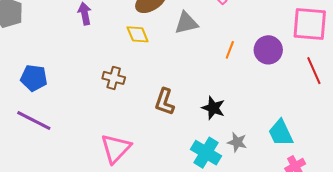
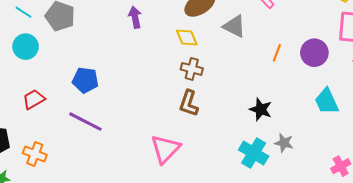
gray triangle: (186, 23) -> (234, 26), turned 40
brown cross: (114, 78) -> (192, 69), moved
brown L-shape: (165, 102) -> (189, 103), moved
cyan trapezoid: (281, 133) -> (327, 101), moved

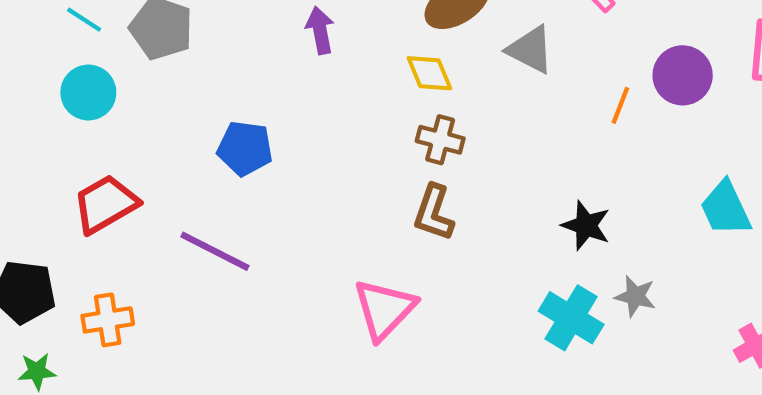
purple circle: (314, 53) -> (683, 75), moved
blue pentagon: (85, 80) -> (245, 148), moved
red trapezoid: (34, 99) -> (106, 204), size x1.4
orange cross: (35, 154) -> (108, 320), turned -30

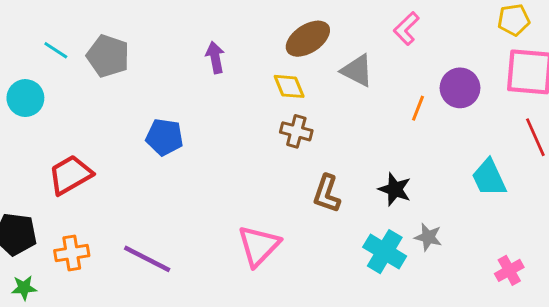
cyan circle: (88, 93) -> (25, 98), moved
brown L-shape: (434, 213) -> (327, 194), moved
purple line: (215, 251) -> (147, 259), moved

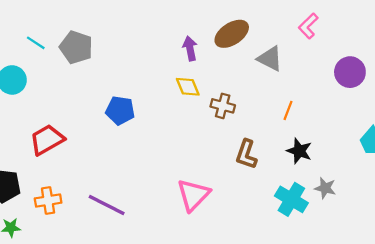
purple arrow: (215, 57) -> (190, 48), moved
yellow diamond: (289, 86) -> (188, 87), moved
orange line: (418, 108) -> (288, 110), moved

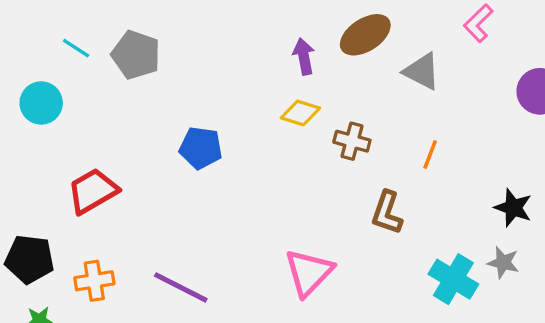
yellow diamond: (188, 87) -> (300, 113), turned -50
orange line: (288, 110) -> (430, 154), moved
black star: (299, 151) -> (513, 208), moved

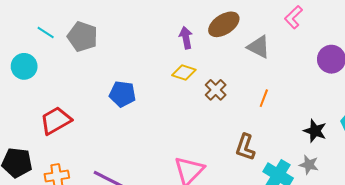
brown cross: (352, 141) -> (216, 90), turned 30
brown L-shape: (387, 213) -> (245, 147), moved

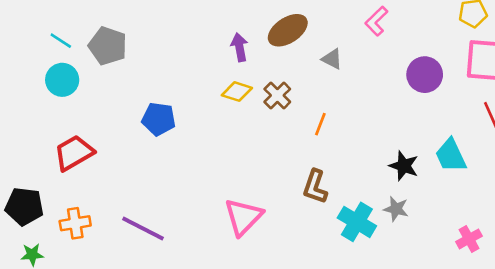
gray triangle: (259, 47) -> (332, 59), size x0.7
cyan circle: (24, 66) -> (62, 80), moved
brown cross: (216, 90) -> (277, 95), moved
orange line: (264, 98) -> (320, 124), moved

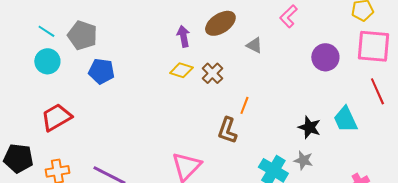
blue pentagon: (159, 119) -> (101, 71), moved
orange line: (320, 124) -> (244, 105), moved
brown L-shape: (315, 187) -> (227, 130), moved

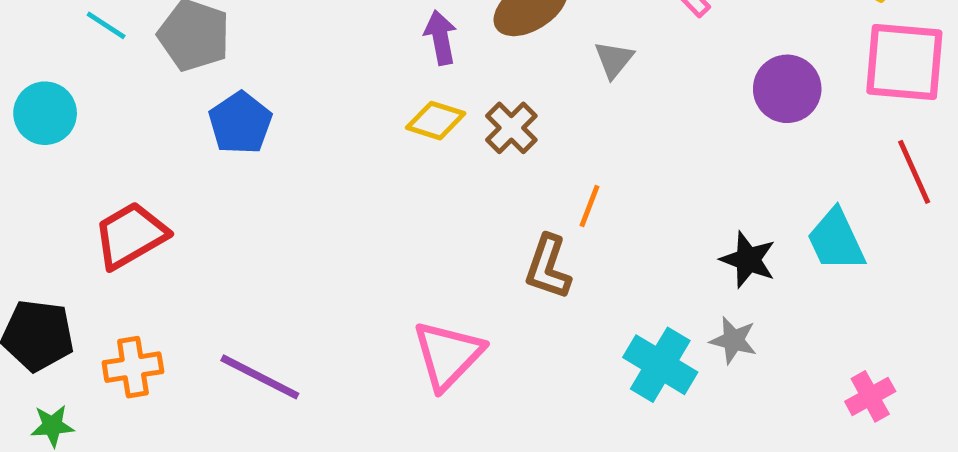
gray triangle: (254, 45) -> (614, 60), turned 42
cyan circle: (47, 61) -> (45, 113), moved
blue pentagon: (101, 71) -> (240, 123), turned 30

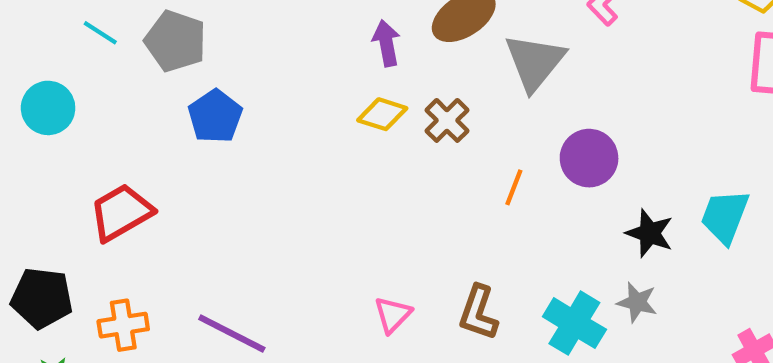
gray triangle: (614, 60) -> (535, 62), size x1.8
purple circle: (787, 89) -> (589, 158), moved
cyan trapezoid: (836, 240) -> (725, 217), turned 46
brown L-shape: (548, 267) -> (478, 313), moved
pink triangle: (448, 355) -> (393, 315), size x0.6

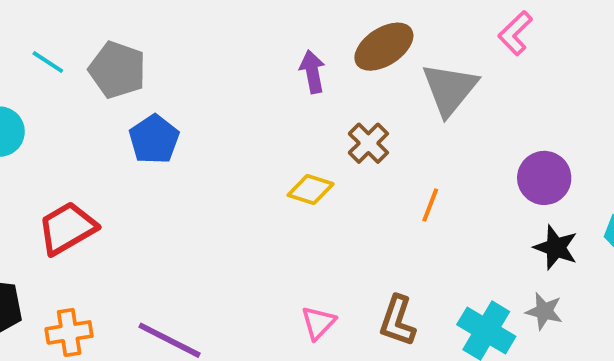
yellow diamond: (382, 114) -> (311, 190), moved
purple circle: (589, 158) -> (544, 178), moved

